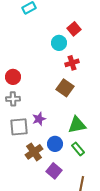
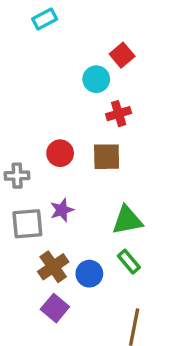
red circle: (13, 77) -> (60, 153), moved
brown square: (65, 88) -> (107, 157), turned -36
blue circle: (55, 144) -> (89, 274), moved
purple square: (54, 171) -> (55, 308), moved

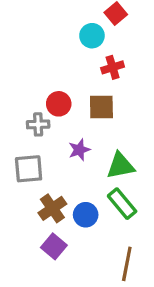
gray cross: (17, 176) -> (38, 124), moved
purple star: (62, 210) -> (79, 150), moved
green rectangle: (129, 262) -> (122, 204), size x1.4

